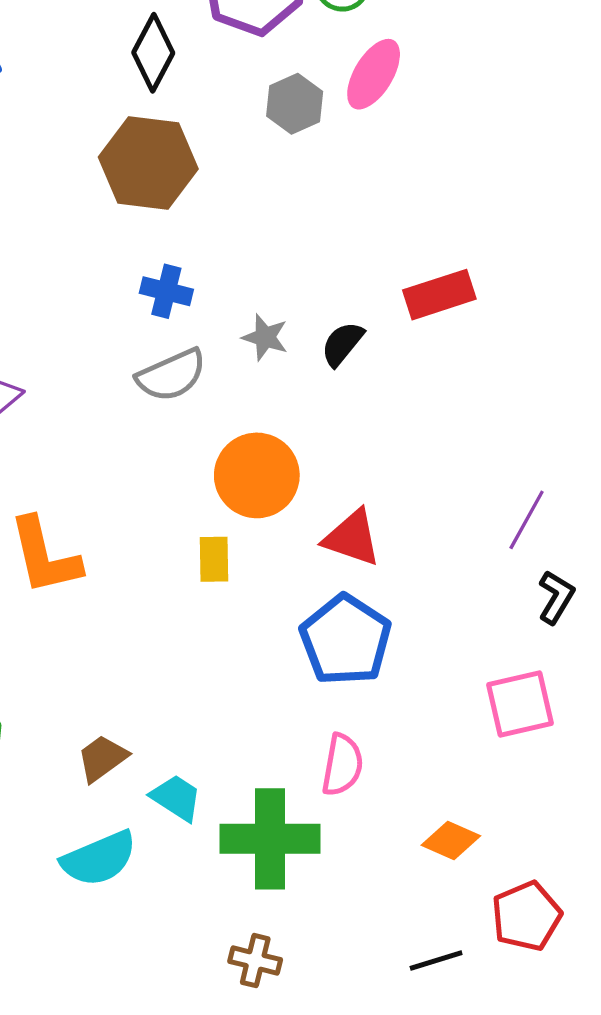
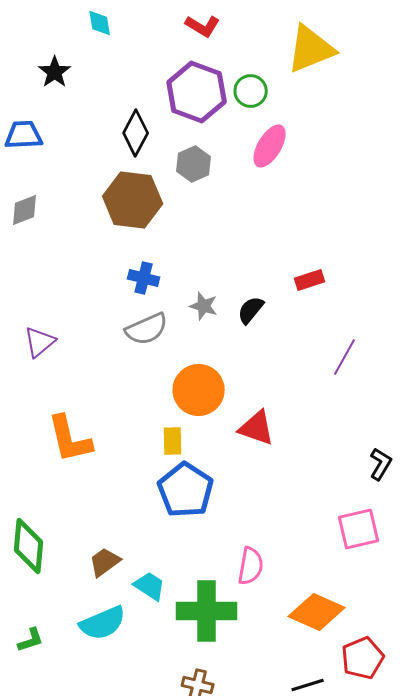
gray hexagon: (295, 104) -> (194, 164), moved
red rectangle: (439, 295) -> (310, 280), size x0.7
purple line: (527, 520) -> (345, 357), moved
blue pentagon: (346, 640) -> (186, 490), moved
orange diamond: (451, 840) -> (317, 612), size x1.6

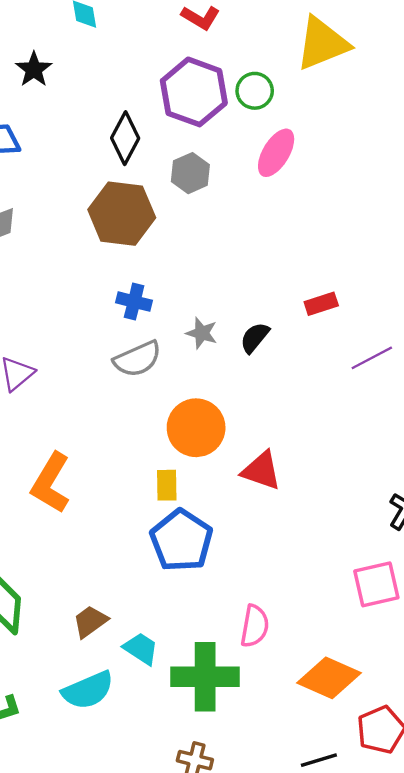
purple line: (345, 357) -> (372, 358), moved, turned 33
orange L-shape: (70, 439) -> (51, 483), turned 44

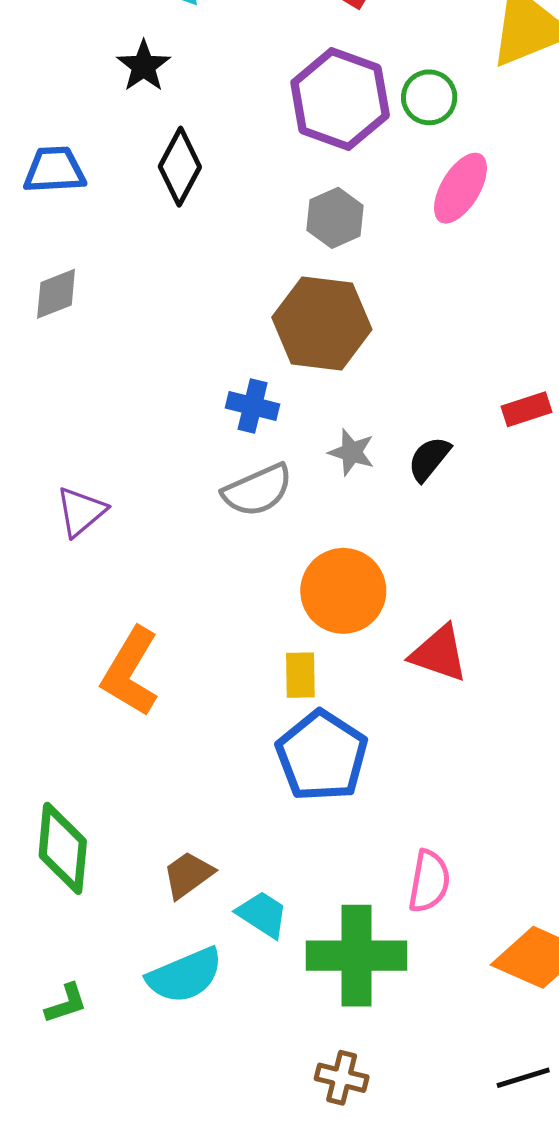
black star: (34, 69) -> (144, 66), moved
black diamond: (125, 138) -> (180, 167), moved
brown hexagon: (122, 214) -> (322, 323), moved

